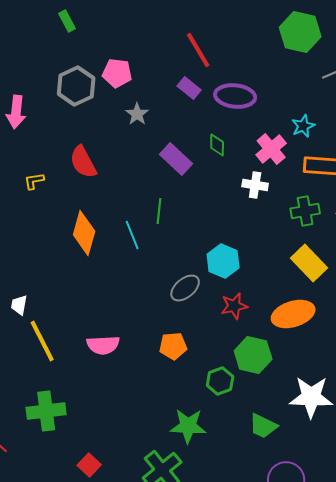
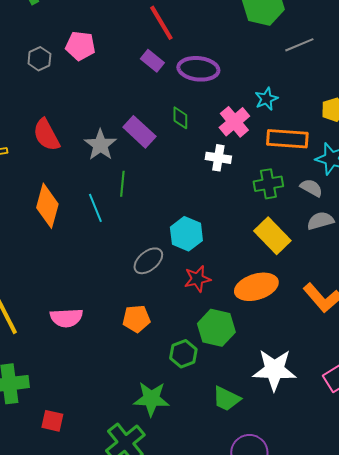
gray hexagon: (76, 86) -> (39, 59), size x0.6
gray star: (137, 114) -> (100, 145), moved, size x1.4
red square: (89, 465) -> (52, 421), moved, turned -30

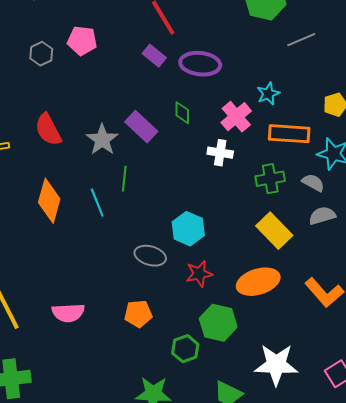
gray ellipse: (148, 261) -> (150, 256), turned 56

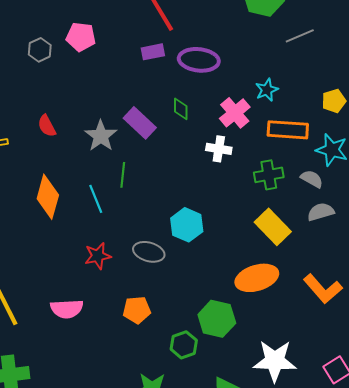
purple rectangle: (154, 56) -> (153, 52), turned -50
red semicircle: (48, 130) -> (47, 126), size x0.7
red star: (199, 274) -> (98, 256), moved

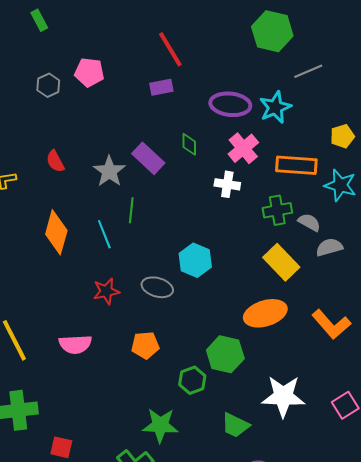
purple ellipse: (199, 60) -> (230, 104), moved
cyan star: (267, 90) -> (275, 107), moved, size x1.4
gray semicircle: (312, 179) -> (309, 222), moved

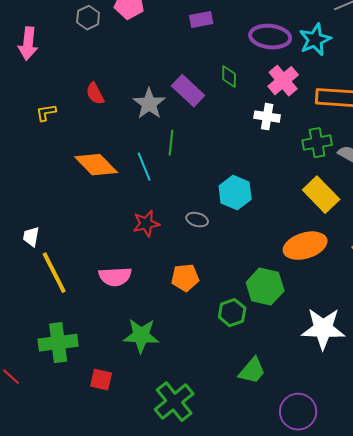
orange diamond: (56, 232) -> (96, 165), turned -60
gray ellipse: (157, 287) -> (197, 220), size x0.7
green star: (160, 425) -> (141, 336), moved
green trapezoid: (235, 425) -> (252, 371), moved, turned -76

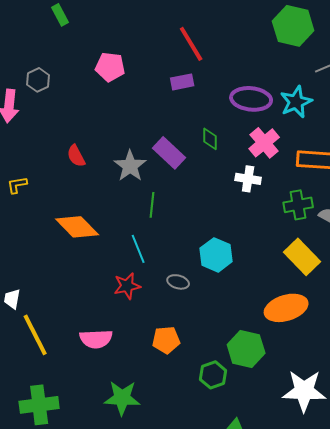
gray hexagon: (88, 18) -> (38, 80), moved
yellow L-shape: (46, 113) -> (17, 185), moved
cyan line: (144, 167) -> (138, 249), moved

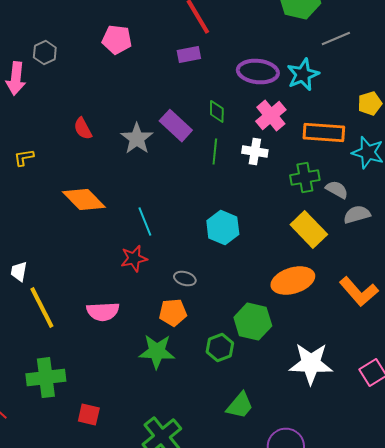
green line: (152, 205) -> (215, 152), moved
gray ellipse: (178, 282) -> (185, 279), moved
green star: (122, 398) -> (157, 352), moved

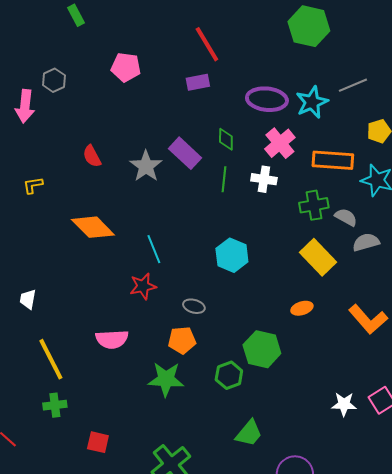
gray line: (336, 39) -> (353, 85), moved
orange ellipse: (293, 281) -> (302, 308), size x0.5
yellow line: (42, 308) -> (51, 359), moved
white star: (311, 364) -> (344, 404), moved, size x0.6
green cross: (46, 378) -> (55, 405), size x0.6

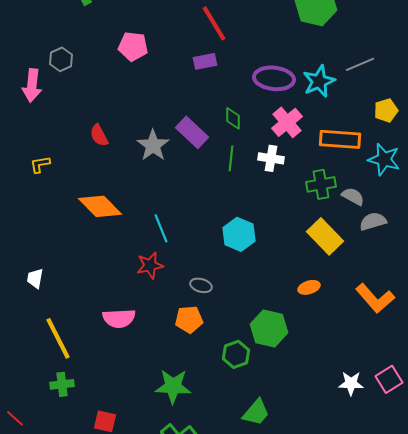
green star: (166, 379) -> (173, 386), moved

